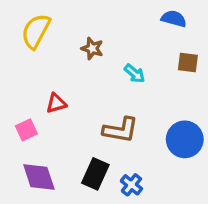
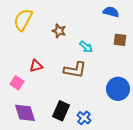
pink square: (26, 130) -> (17, 83), turned -32
brown L-shape: (120, 130) -> (75, 70), moved

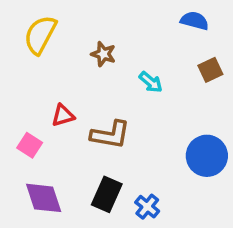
brown square: (120, 40) -> (210, 70), turned -32
brown L-shape: (75, 70) -> (110, 135), moved

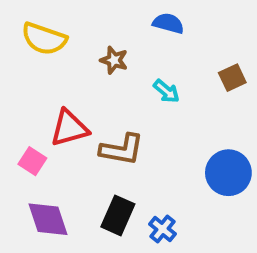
blue semicircle: (195, 21) -> (168, 23), moved
yellow semicircle: (40, 35) -> (44, 39), turned -99
red triangle: (63, 115) -> (69, 128), size x1.5

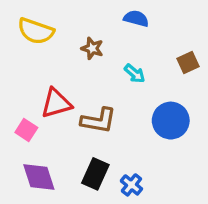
blue circle: (228, 173) -> (171, 121), moved

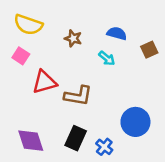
blue semicircle: (136, 19) -> (117, 33), moved
blue circle: (171, 121) -> (135, 122), moved
pink square: (26, 130) -> (21, 56), moved

